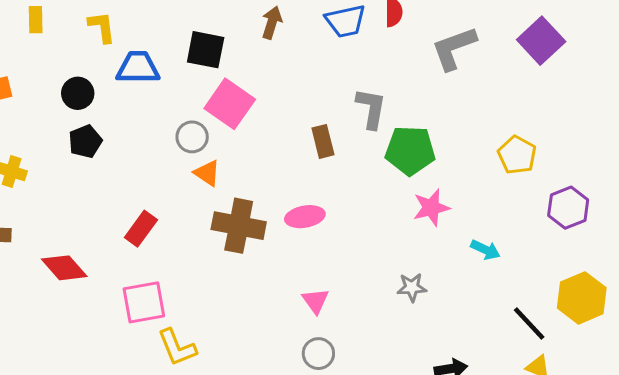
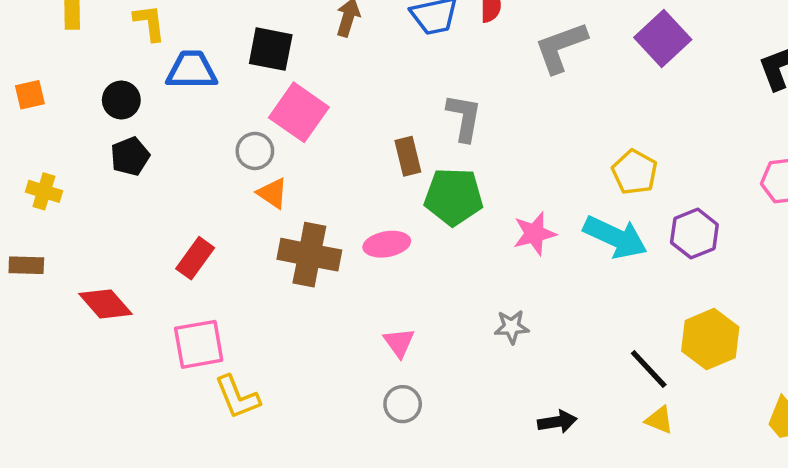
green pentagon: (410, 150) -> (454, 197), moved
cyan arrow: (485, 250) -> (615, 237), moved, size x1.8

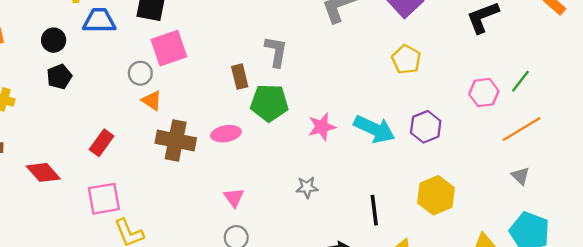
pink square: (299, 112) -> (169, 48), turned 36
yellow pentagon: (635, 172) -> (406, 59), moved
black line: (649, 369) -> (374, 210), moved, turned 36

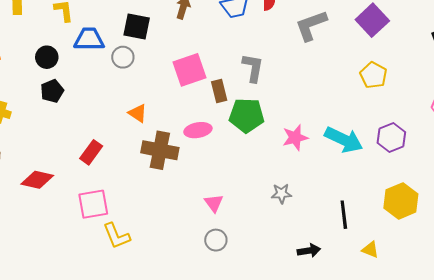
pink square: (169, 48) -> (189, 70), moved
gray circle: (140, 73) -> (123, 57), moved
pink ellipse: (226, 134) -> (198, 130), moved
red diamond: (43, 172) -> (37, 180), turned -36

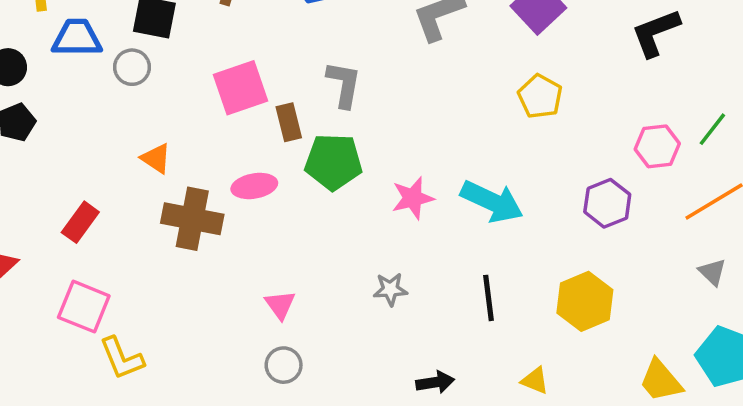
purple hexagon: (391, 138) -> (607, 203), moved
pink square: (93, 204) -> (84, 307), turned 32
black line: (344, 215) -> (488, 298), moved

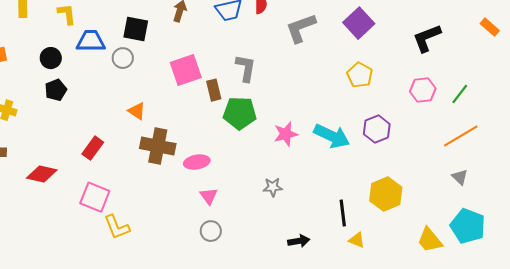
pink hexagon: (657, 146) -> (423, 90), moved
pink ellipse: (254, 186) -> (197, 162), moved
purple hexagon: (607, 203) -> (377, 129), moved
black line: (488, 298) -> (343, 213), moved

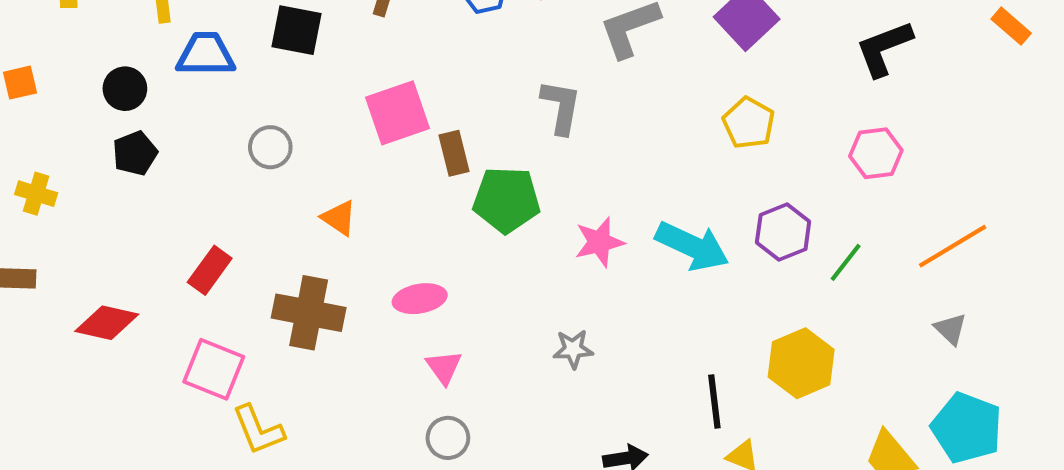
gray circle: (123, 58) -> (270, 147), moved
gray L-shape: (246, 68) -> (561, 107), moved
green line: (460, 94) -> (846, 262), moved
orange triangle: (137, 111) -> (339, 218), moved
brown cross: (158, 146) -> (309, 313), moved

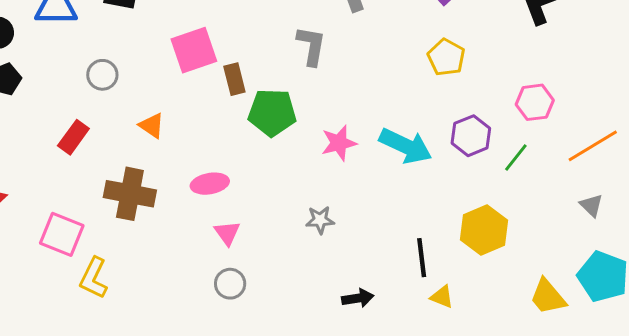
pink hexagon: (876, 153) -> (535, 102), moved
red rectangle: (210, 270) -> (73, 137), moved
yellow L-shape: (258, 430) -> (94, 278), turned 48

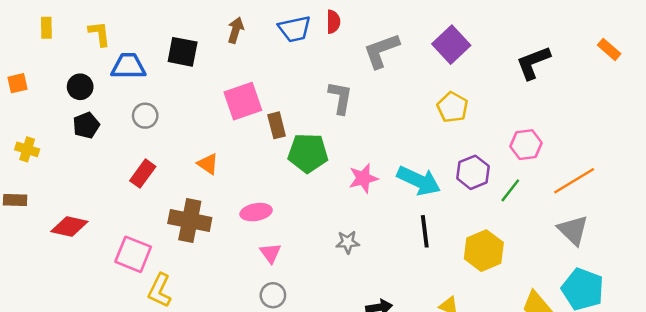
gray circle: (102, 75) -> (145, 116), moved
gray triangle: (591, 205) -> (573, 230), size x1.6
black line: (422, 258) -> (425, 231), moved

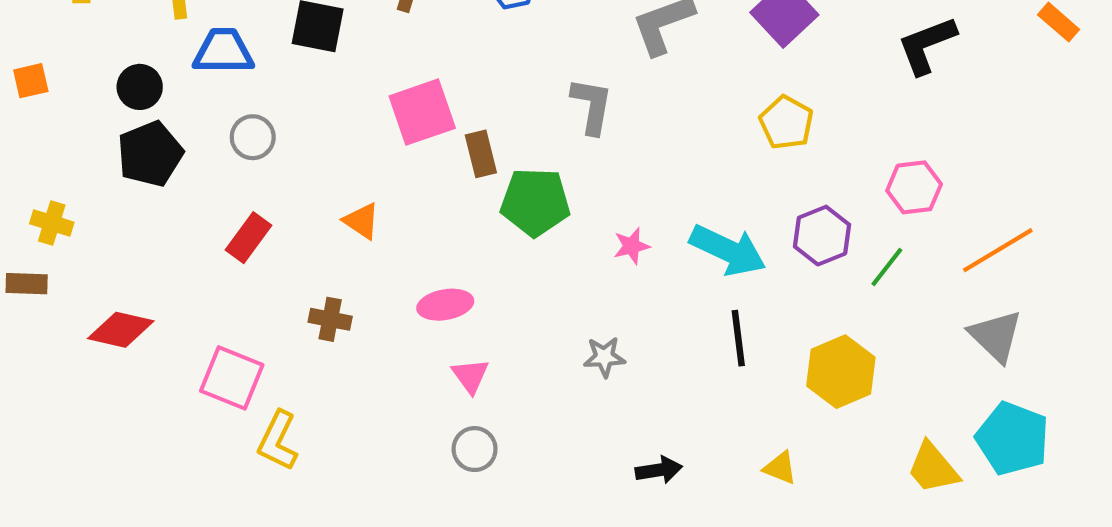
black pentagon: (86, 125) -> (150, 154), size x1.4
yellow cross: (27, 149) -> (52, 223), moved
pink star: (363, 178) -> (632, 246), size x0.7
brown cross: (190, 221) -> (330, 319), size x0.6

